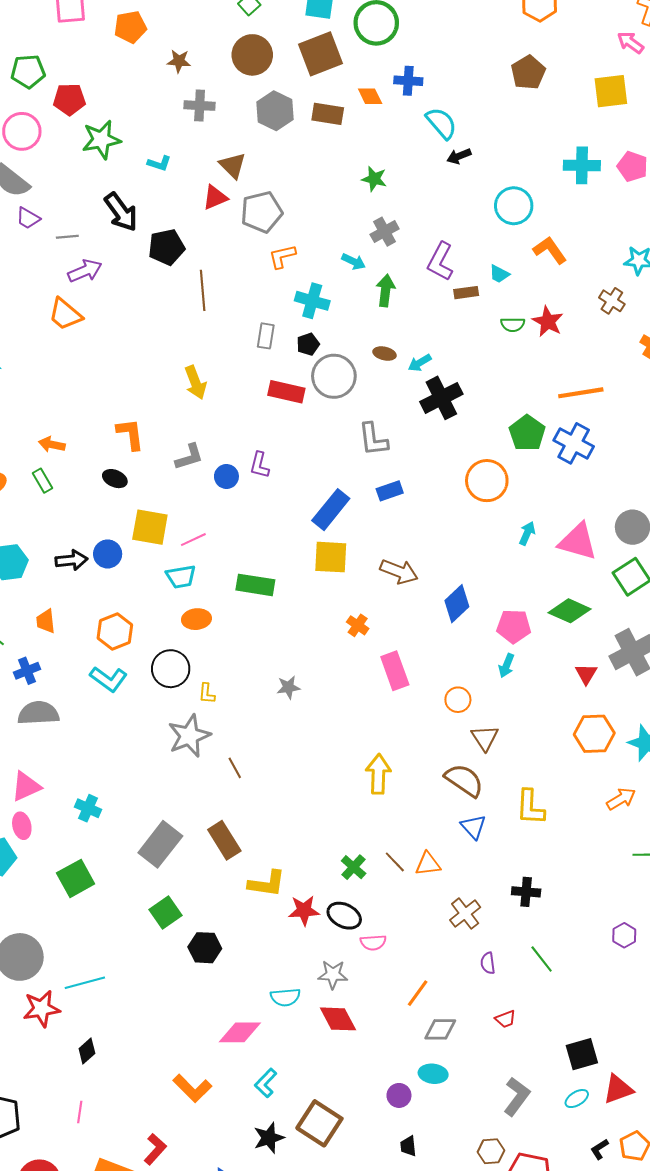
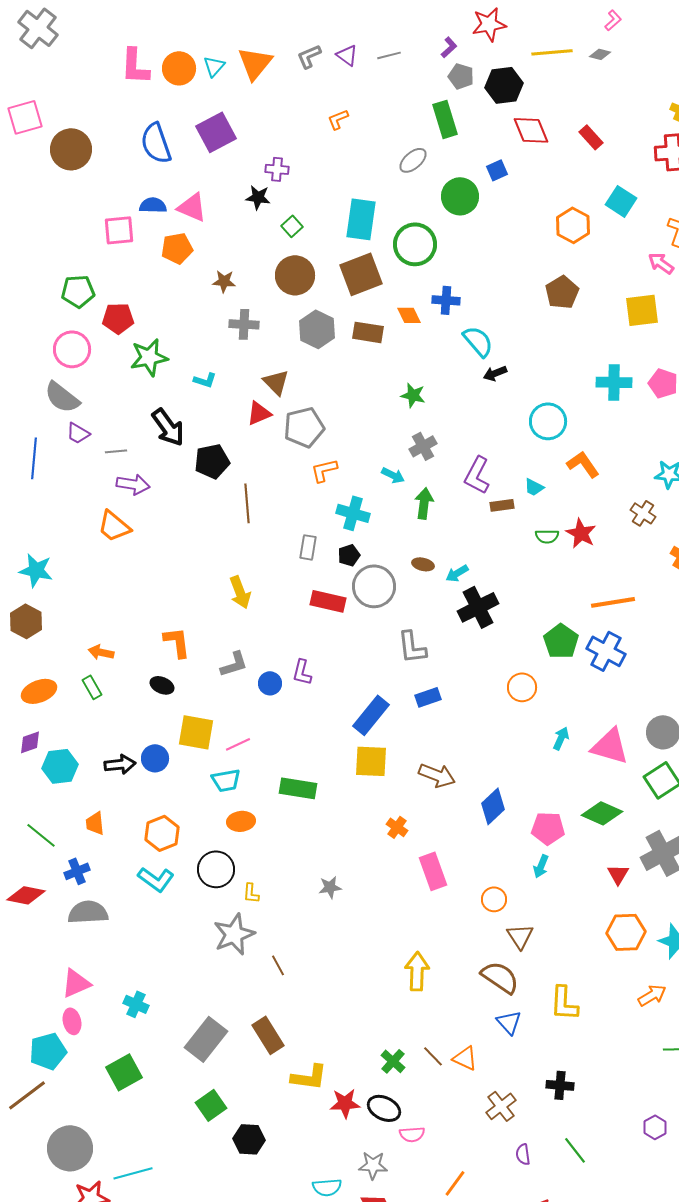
purple arrow: (85, 271) -> (133, 484), turned 32
orange circle: (487, 481) -> (522, 687), size x0.7
orange triangle: (428, 864) -> (465, 1058), turned 32

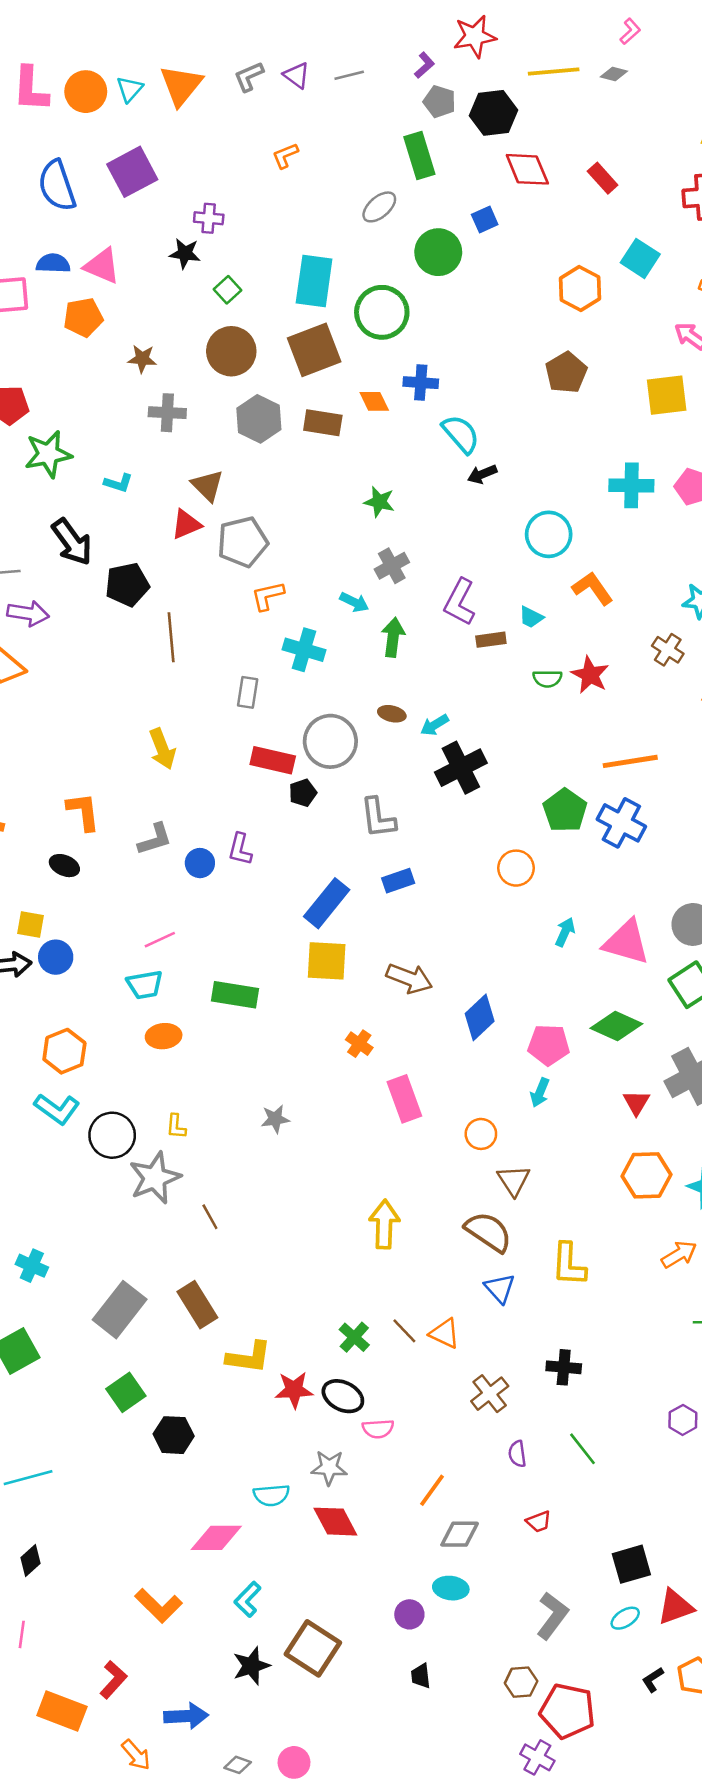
black pentagon: (349, 555) -> (303, 793), moved
yellow square: (196, 732) -> (31, 924), moved, size x0.6
black circle: (216, 869) -> (112, 1135), moved

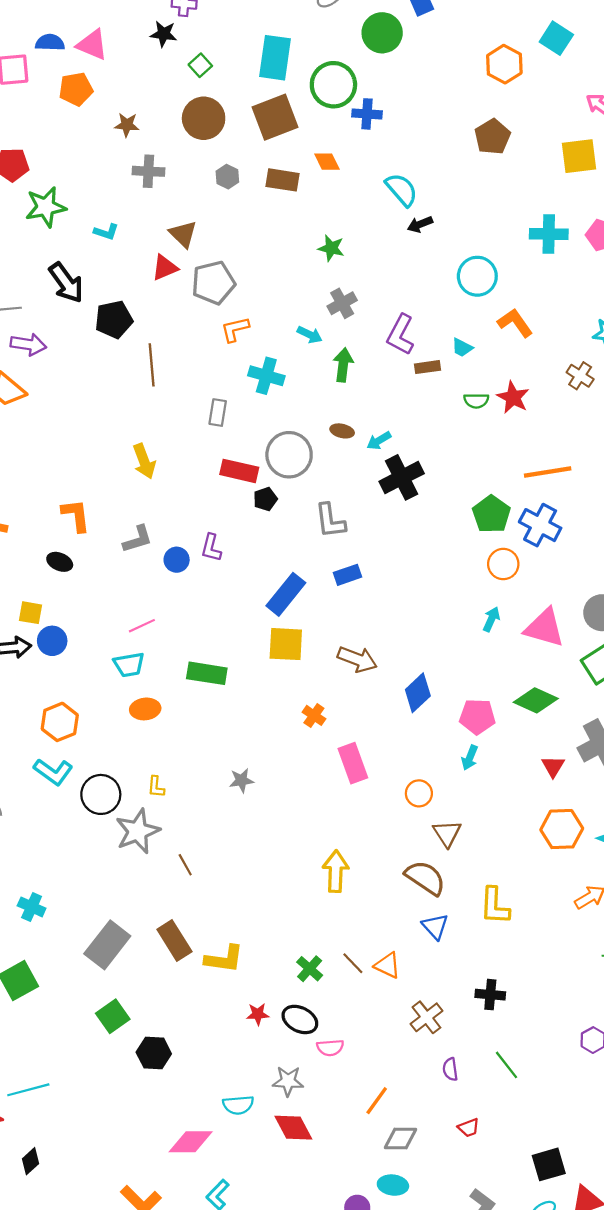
blue cross: (421, 383) -> (367, 114), moved
gray hexagon: (259, 419) -> (227, 177), size x0.6
orange circle: (516, 868) -> (503, 564), moved
yellow L-shape: (249, 1357) -> (224, 959), moved
red star: (294, 1390) -> (258, 1014), size x0.7

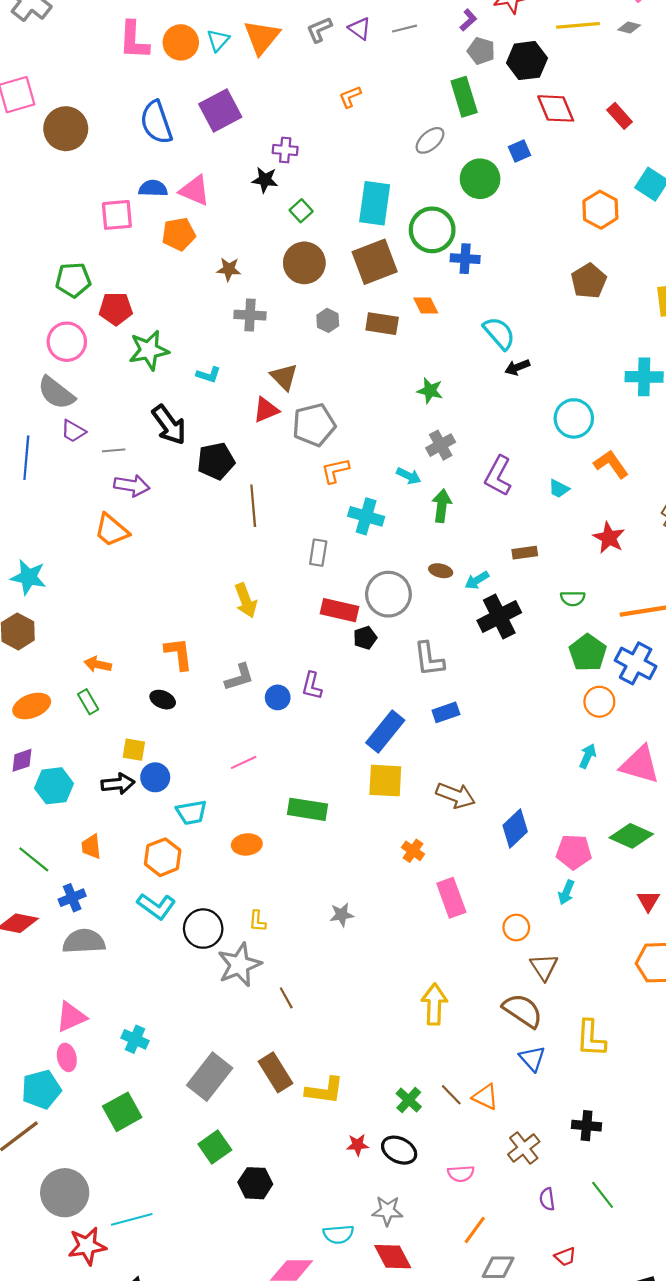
brown rectangle: (428, 367) -> (525, 553), moved
green semicircle: (476, 401) -> (573, 598), moved
cyan trapezoid: (129, 665) -> (191, 812), moved
pink semicircle: (330, 1048) -> (461, 1174), moved

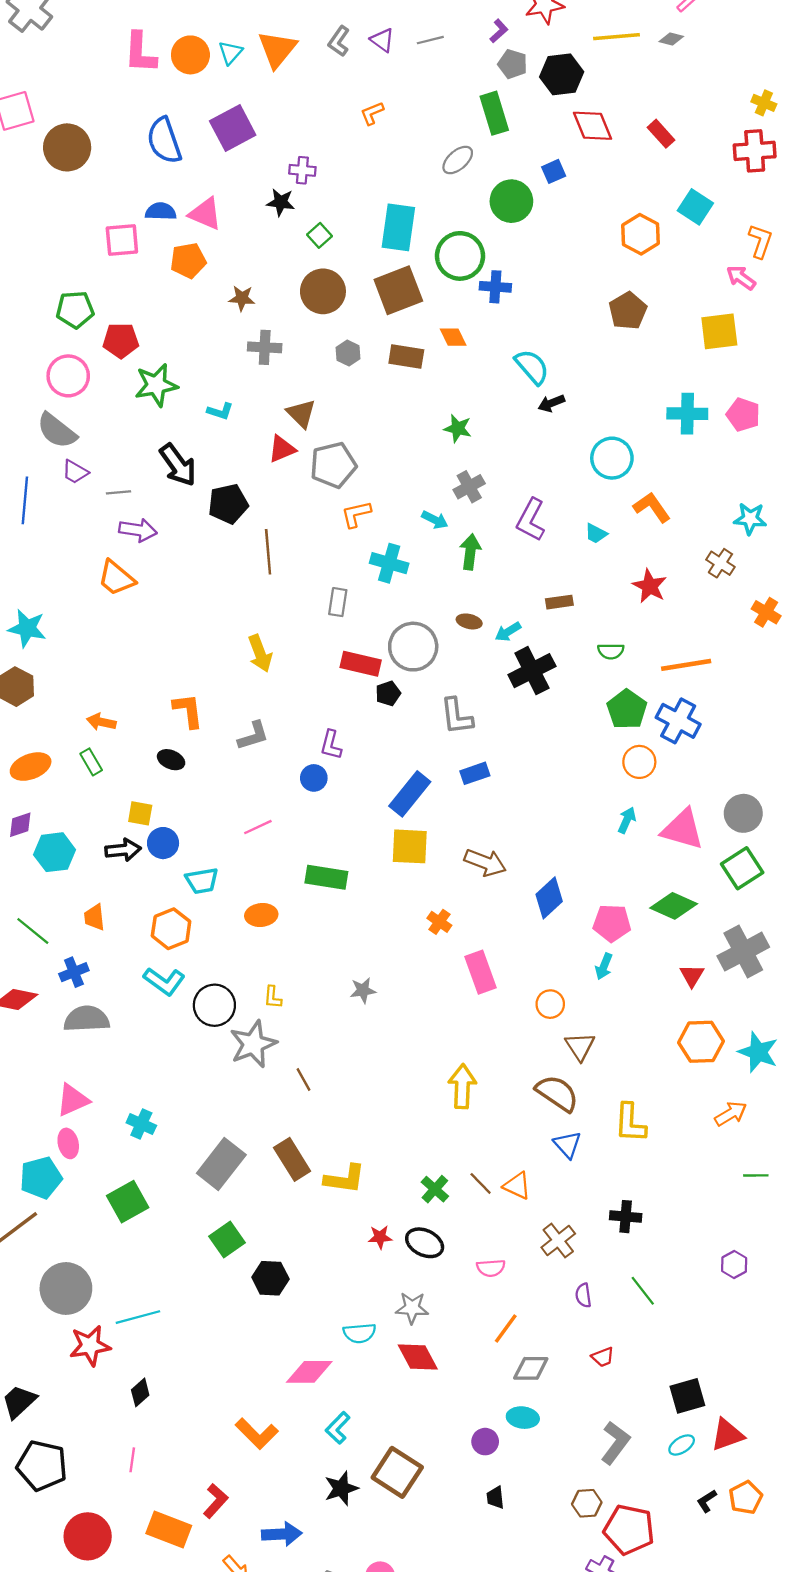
gray L-shape: (319, 30) -> (339, 41), turned -32
blue circle: (278, 697) -> (314, 778), moved

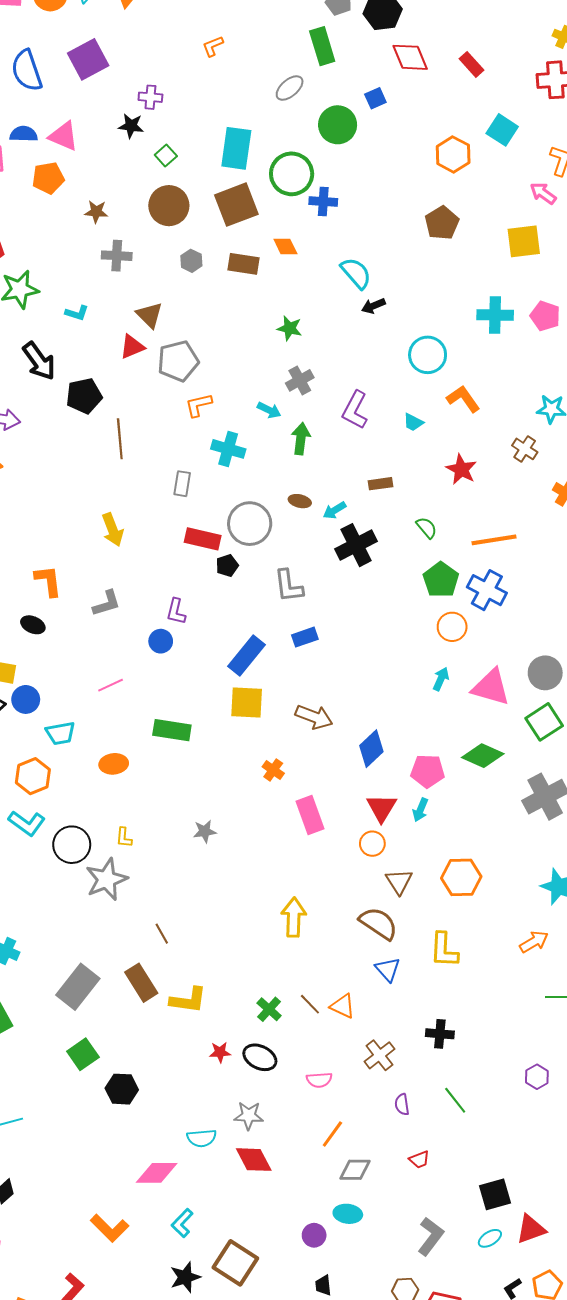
green semicircle: (611, 651) -> (427, 528), turned -130
red triangle: (692, 976) -> (382, 808), moved, size x1.4
orange hexagon: (701, 1042) -> (461, 877), moved
brown line: (304, 1079) -> (162, 934), moved

